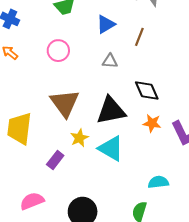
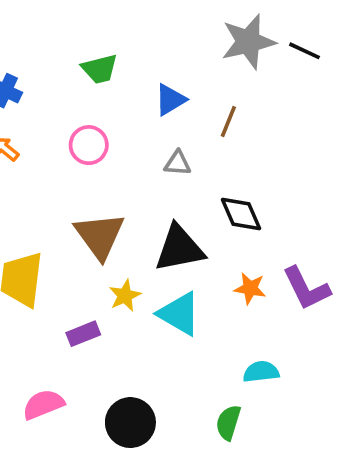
orange star: (152, 123) -> (250, 288), moved
purple rectangle: (55, 160) -> (83, 334), turned 30

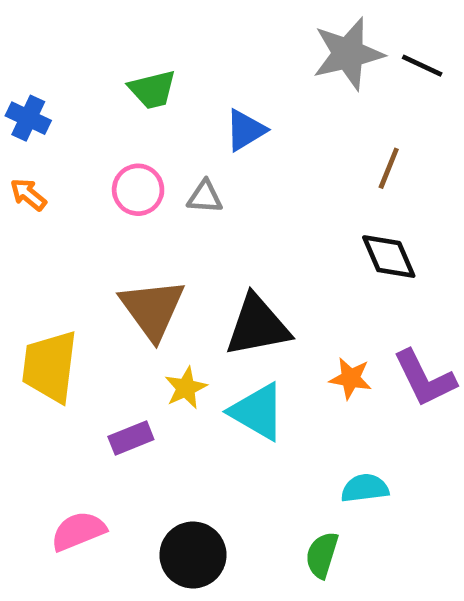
brown line: (228, 121) -> (389, 168), moved
gray triangle: (178, 163) -> (205, 197), moved
black diamond: (241, 214) -> (389, 257), moved

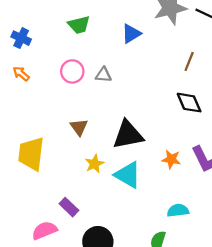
blue triangle: (245, 130) -> (131, 34), moved
brown triangle: (152, 309) -> (79, 127), size x0.6
purple rectangle: (131, 438) -> (69, 207), moved, turned 66

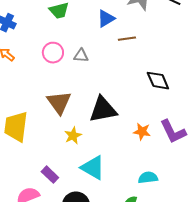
brown line: (189, 61) -> (127, 39), moved, turned 60
brown triangle: (79, 127) -> (59, 103), size x1.5
cyan triangle: (128, 175) -> (93, 168), moved

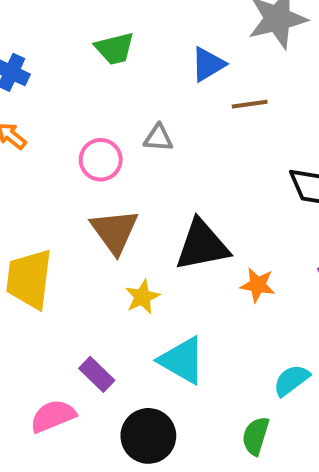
pink circle: (53, 53) -> (101, 160), moved
orange star: (142, 132) -> (258, 285), moved
cyan semicircle: (148, 178) -> (291, 380), turned -30

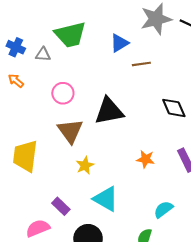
green trapezoid: (115, 48) -> (70, 35), size x1.5
gray triangle: (158, 138) -> (43, 55), moved
black triangle: (202, 245) -> (109, 111), moved

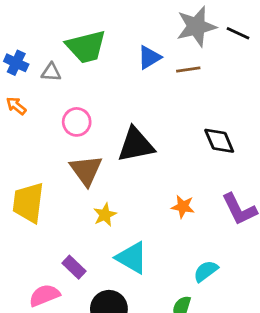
brown line: (141, 64) -> (188, 70), moved

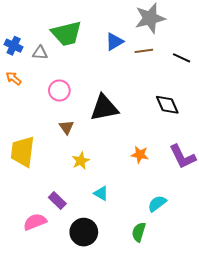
black line: (238, 33) -> (182, 58), moved
brown triangle: (86, 170) -> (66, 127), size x0.6
cyan triangle: (132, 258) -> (101, 193), size x0.6

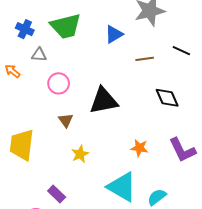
blue cross: (14, 46) -> (25, 29), moved
brown line: (144, 51) -> (145, 59), moved
gray triangle: (40, 53) -> (39, 55), moved
cyan triangle: (101, 193) -> (122, 187), moved, size x2.0

